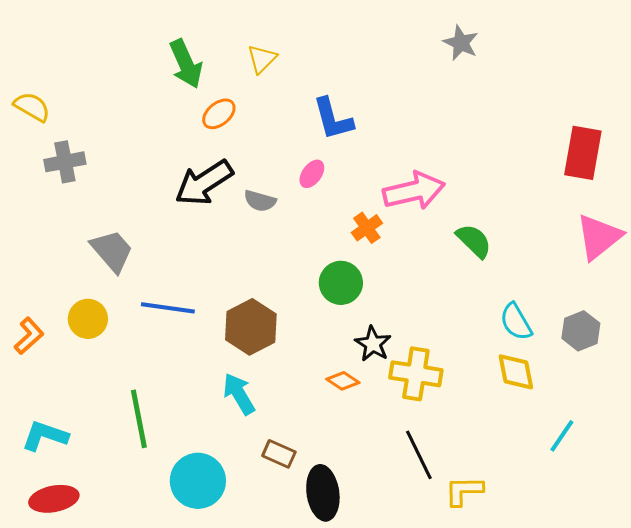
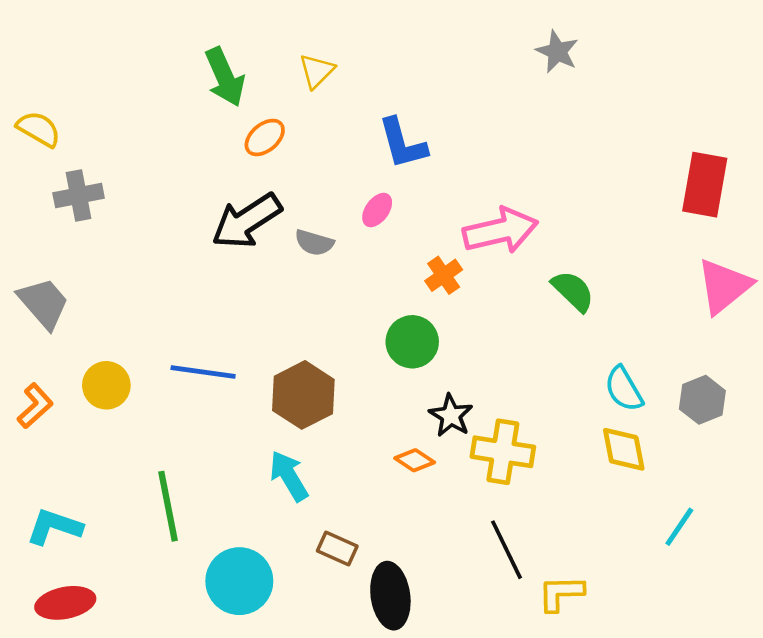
gray trapezoid: (112, 251) -> (44, 303), moved

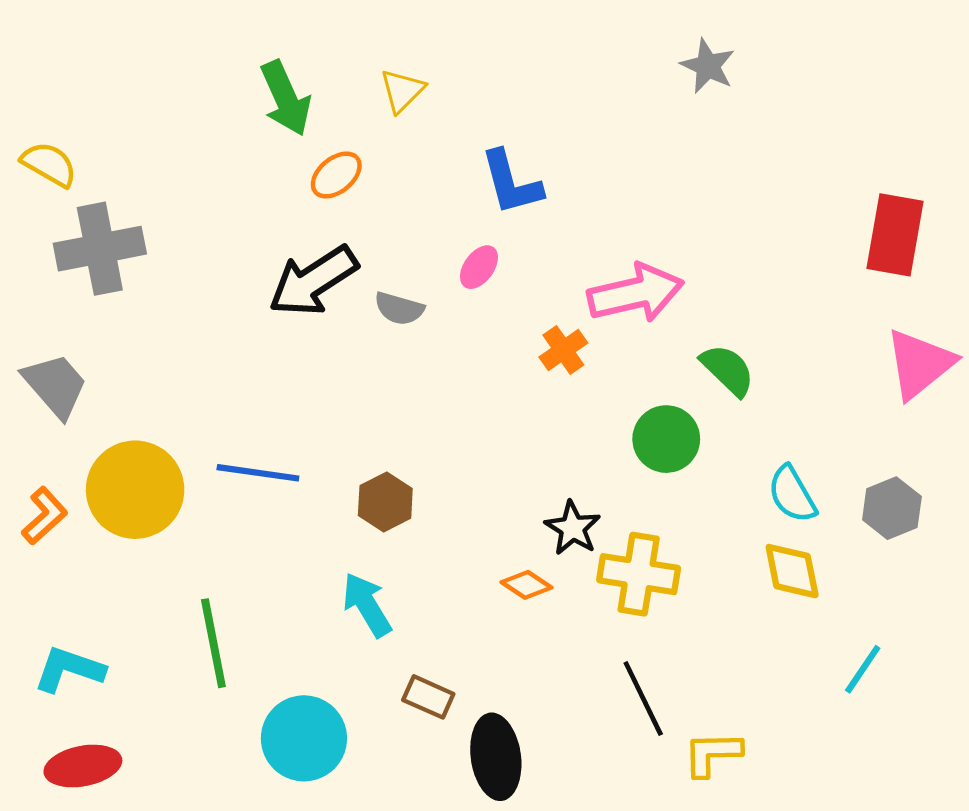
gray cross: (79, 196) -> (100, 249), size x1.4
green circle: (412, 342) -> (666, 439), moved
yellow circle: (106, 385) -> (135, 490), size x1.6
brown hexagon: (303, 395) -> (385, 502), size x0.7

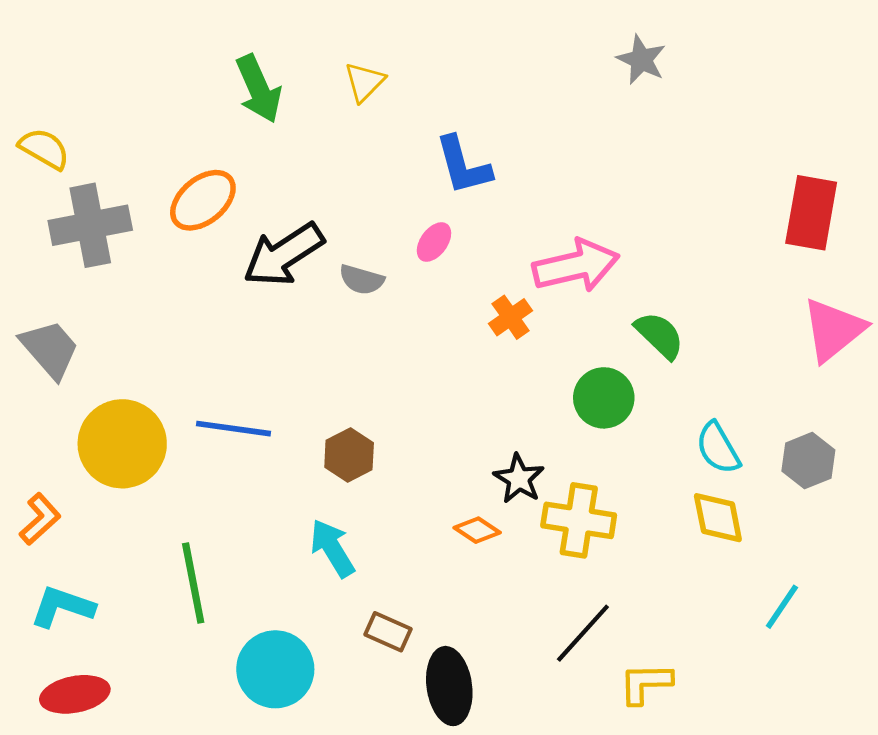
orange ellipse: (336, 175) -> (203, 200), moved, size x1.4
orange L-shape: (45, 516) -> (40, 519), moved
black line: (643, 698) -> (583, 633), turned 68

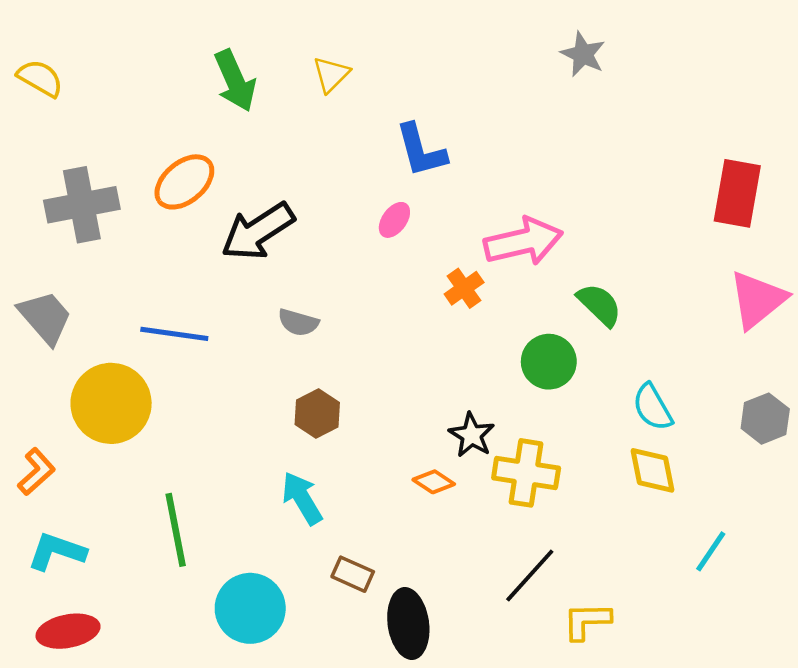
yellow semicircle: (44, 149) -> (40, 78), moved
gray semicircle: (362, 280) -> (298, 322), moved
blue line: (234, 429) -> (174, 334), moved
gray hexagon: (808, 461) -> (765, 419), moved

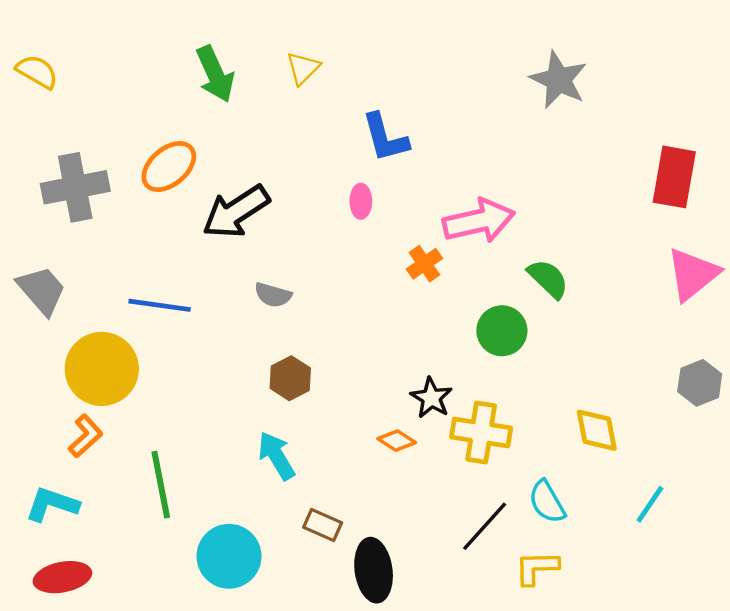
gray star: (583, 54) -> (559, 80), moved, size x1.4
pink ellipse: (394, 220) -> (361, 201), turned -36
cyan semicircle: (653, 407) -> (547, 502), moved
orange L-shape: (36, 472) -> (86, 436), moved

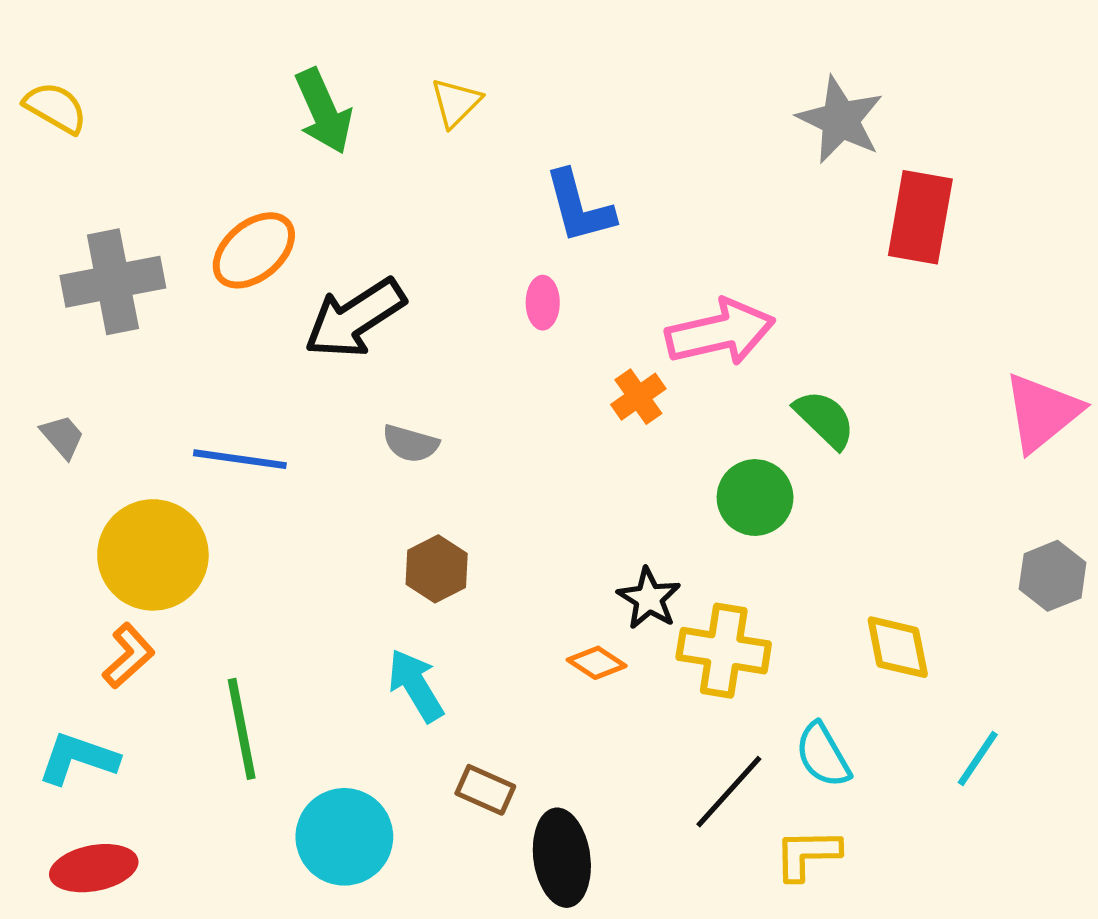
red rectangle: (674, 177) -> (920, 217), moved
gray trapezoid: (42, 290) -> (62, 437), size x0.6

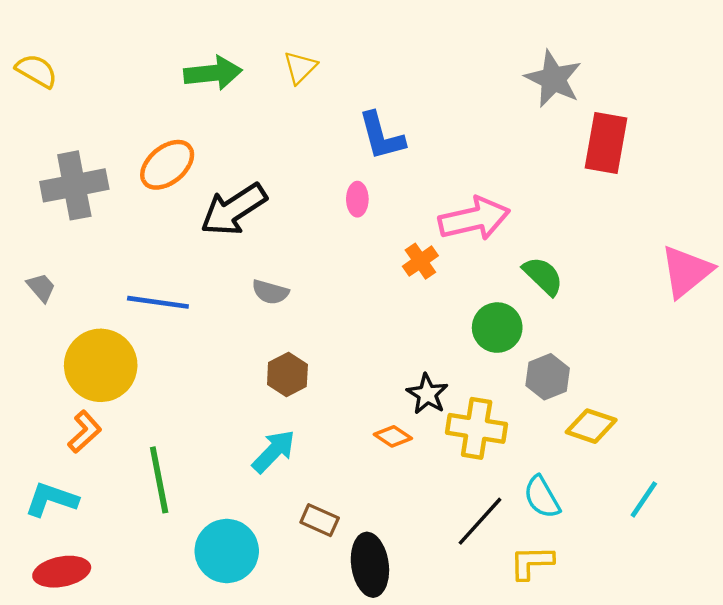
green arrow: (323, 111) -> (213, 73), turned -72
gray hexagon: (1053, 576) -> (548, 377), moved
yellow diamond: (898, 647) -> (591, 426), turned -60
cyan arrow: (416, 685) -> (274, 451), turned 75

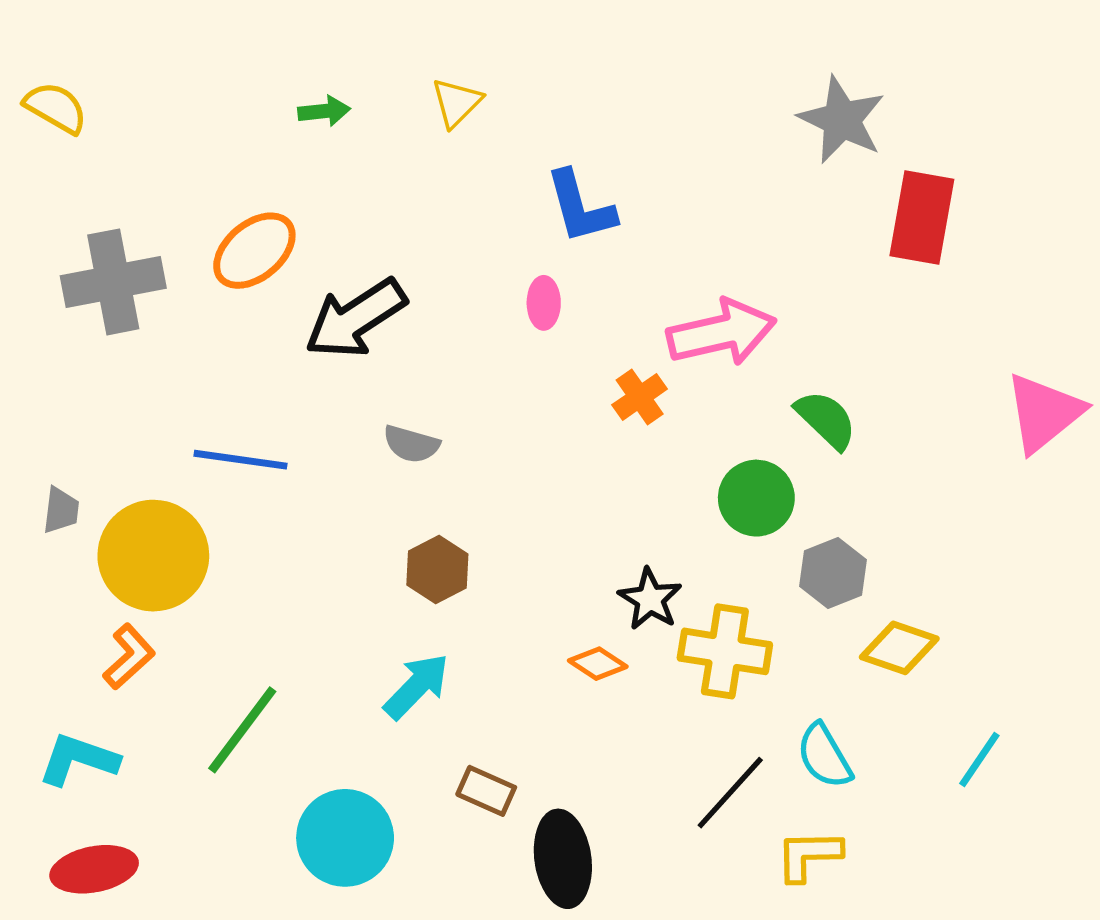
green arrow: (213, 73) -> (324, 111), size x0.6
gray trapezoid: (41, 287) -> (61, 510), moved, turned 48
green line: (159, 480) -> (242, 730), turned 48

